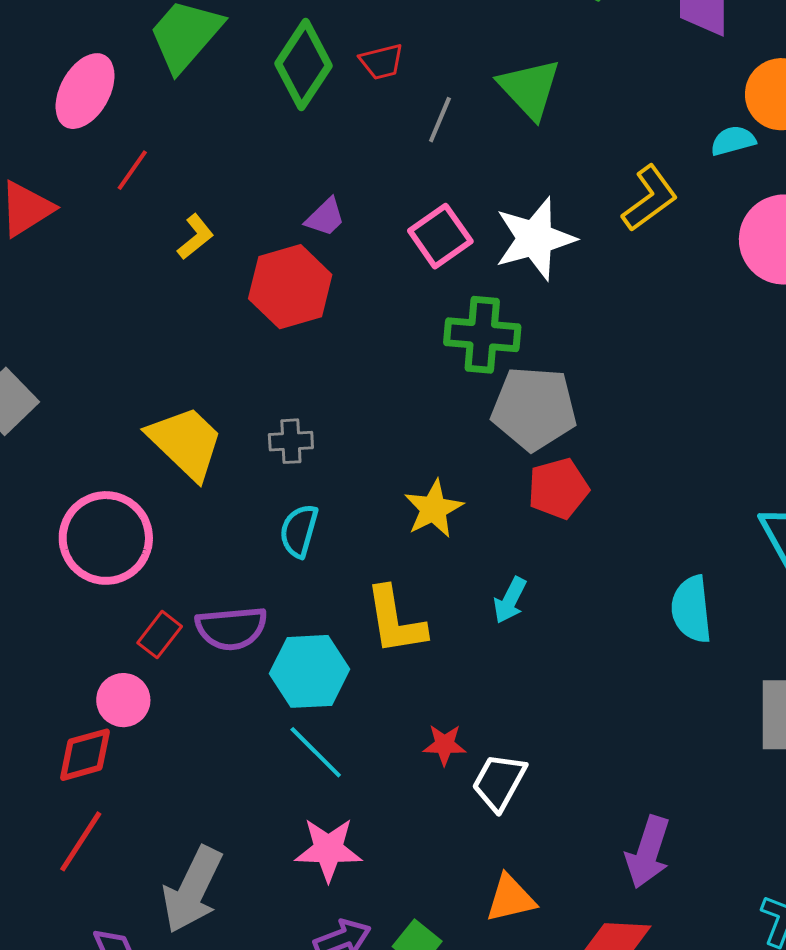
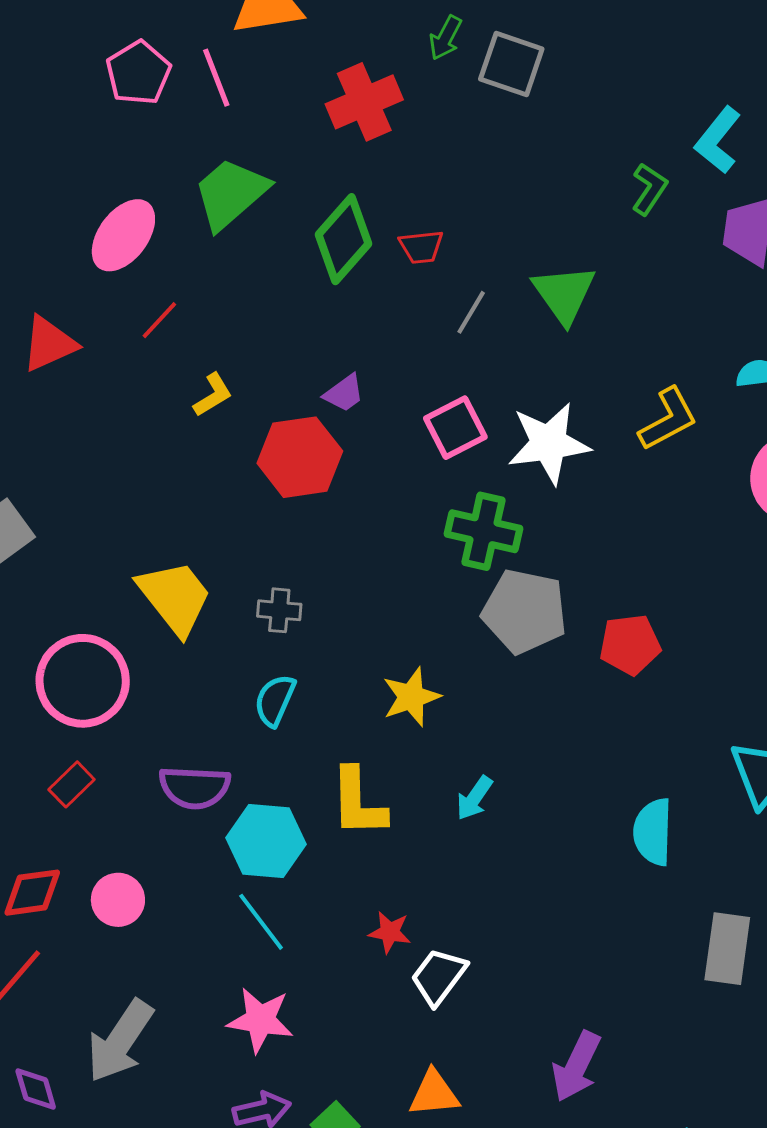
red pentagon: (558, 489) -> (630, 645), moved
red rectangle: (160, 635) -> (72, 784), moved
pink circle: (123, 700) -> (118, 900), moved

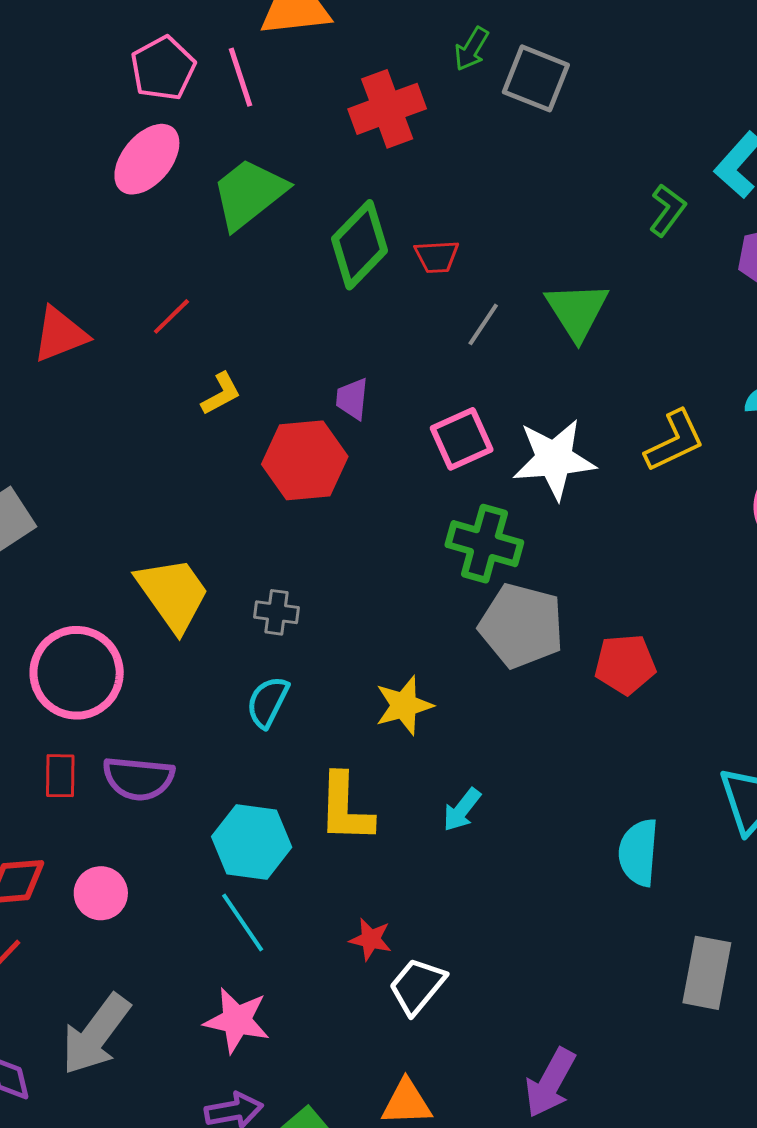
pink ellipse: (123, 235) -> (147, 159), moved
purple trapezoid: (344, 393) -> (352, 399), turned 129
red rectangle: (72, 784) -> (60, 776), turned -48
purple semicircle: (195, 787) -> (138, 778), moved

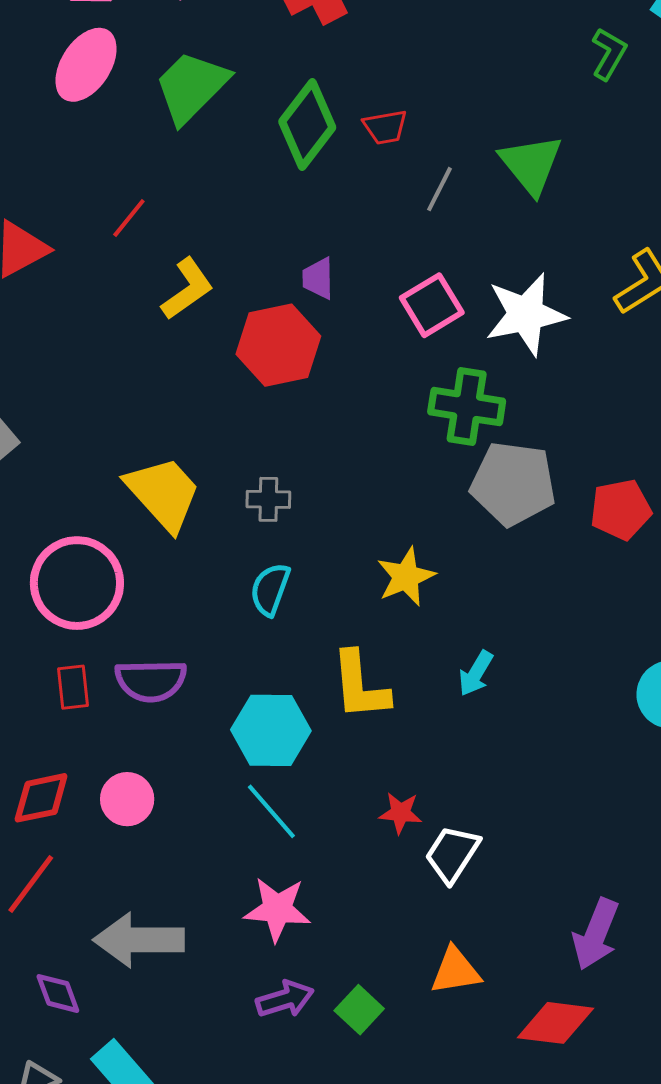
yellow L-shape: (221, 394) -> (187, 289), size x1.4
gray arrow: (96, 1034) -> (139, 940), turned 60

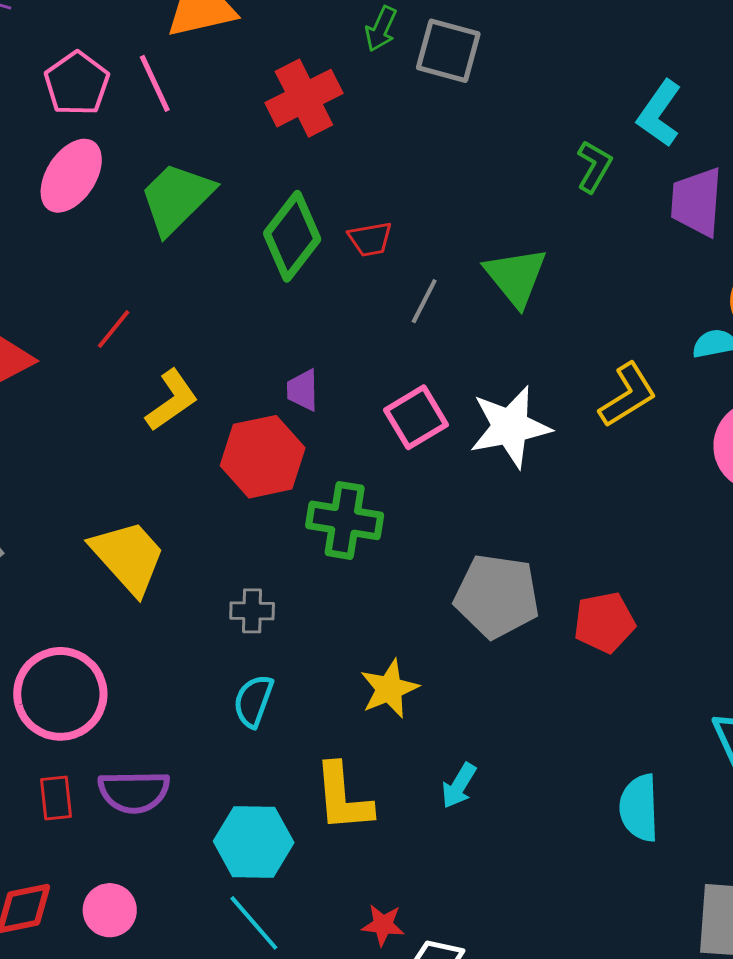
green cross: (467, 407) -> (345, 520), moved
yellow trapezoid: (163, 493) -> (128, 557), moved

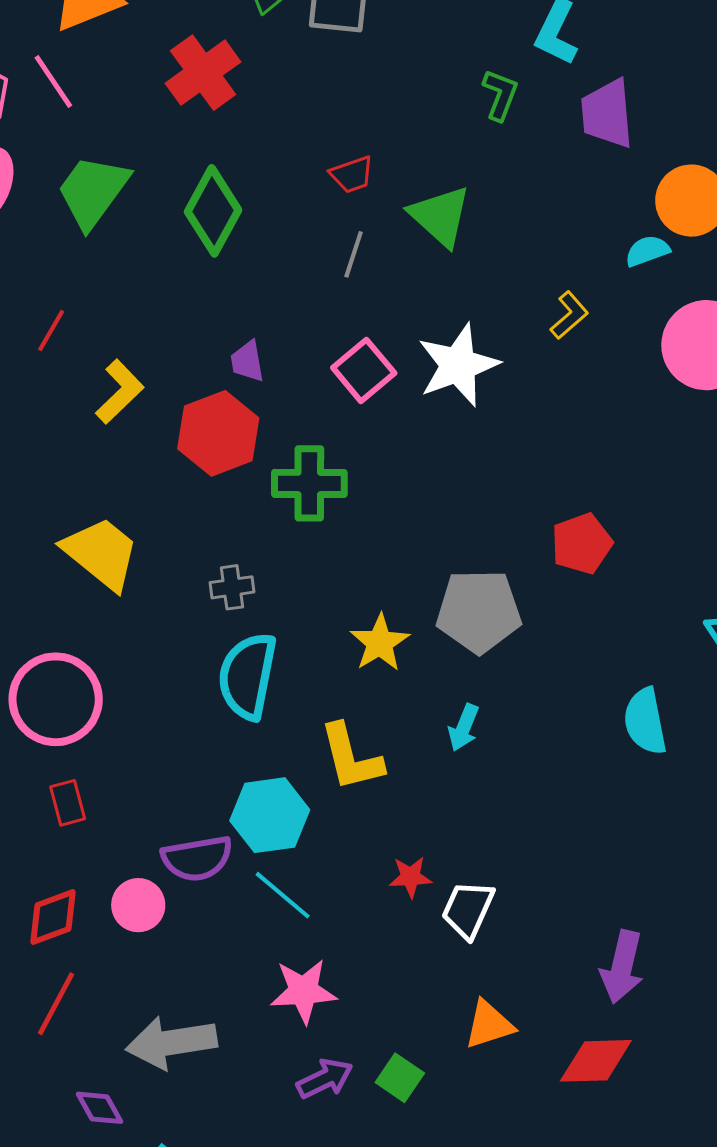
red trapezoid: (370, 239) -> (352, 175), moved
yellow L-shape: (628, 395) -> (569, 315), size x0.7
gray pentagon: (497, 596) -> (479, 611), moved
cyan semicircle: (253, 701) -> (247, 676), size x1.6
purple semicircle: (134, 792) -> (197, 858), moved

